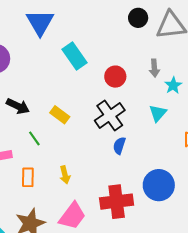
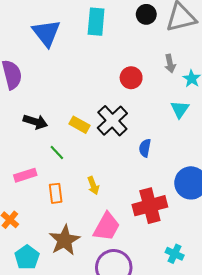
cyan rectangle: (75, 56) -> (96, 22), moved, turned 48
black cross: (110, 115) -> (112, 121), moved

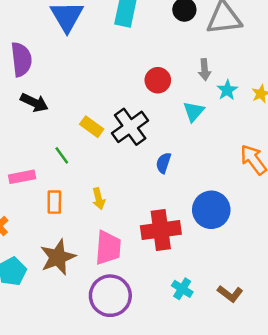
cyan triangle: (180, 109) -> (194, 111), moved
black arrow: (35, 122) -> (34, 103), moved
pink trapezoid: (107, 227) -> (108, 248), turned -32

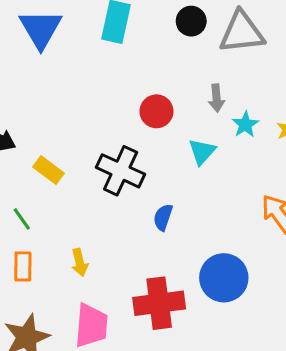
yellow rectangle: (92, 127) -> (48, 170), moved
black cross: (130, 127) -> (121, 171), turned -30
green line: (62, 155) -> (22, 219), moved

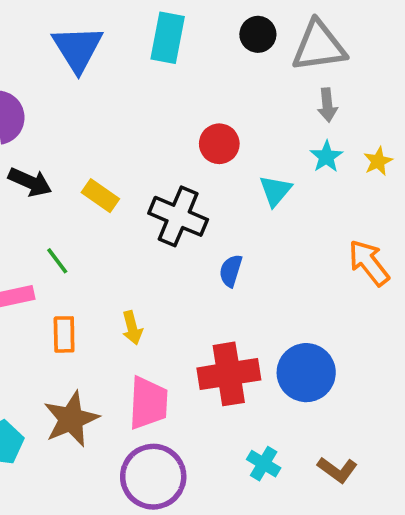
gray arrow: (216, 98) -> (327, 105), moved
yellow rectangle: (48, 170) -> (100, 196), moved
green line: (22, 219) -> (57, 261), moved
blue circle: (224, 278) -> (306, 373), moved

